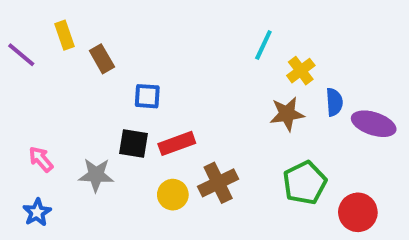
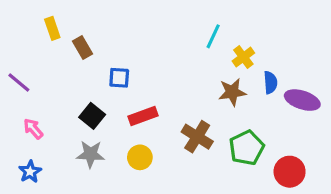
purple line: (21, 55) -> (19, 83), moved
black square: (133, 143) -> (92, 116), moved, turned 30
gray star: (96, 175) -> (91, 154), moved
brown cross: (218, 183) -> (197, 137), moved, turned -32

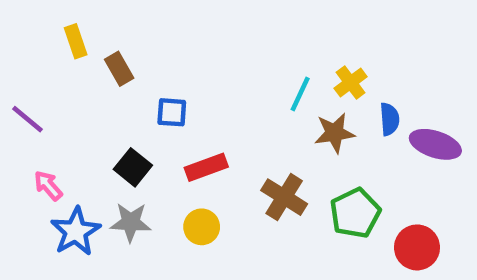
cyan line: (213, 36) -> (300, 94), moved
blue star: (30, 172) -> (76, 231), moved, size x1.5

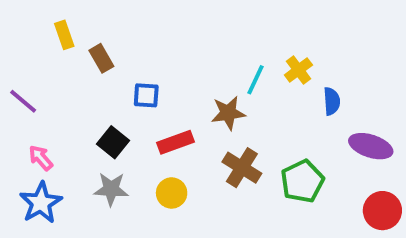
brown star: (335, 133) -> (228, 113), moved
purple ellipse: (435, 144) -> (371, 146), moved
blue star: (76, 231) -> (41, 203), moved
red circle: (417, 247) -> (382, 211), moved

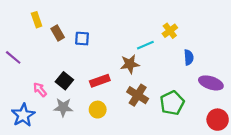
yellow cross: (298, 70) -> (170, 31), moved
cyan line: (256, 80) -> (145, 45), turned 42
blue square: (146, 95) -> (82, 39), moved
pink arrow: (41, 158) -> (40, 90), moved

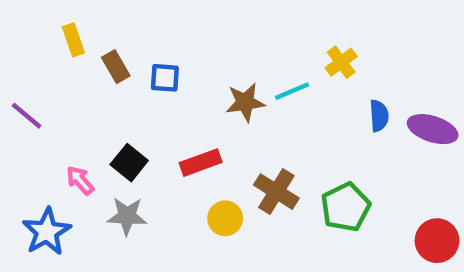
brown star: (130, 64) -> (245, 102), moved
purple ellipse: (211, 83) -> (433, 129), moved
yellow circle: (98, 110) -> (225, 218), moved

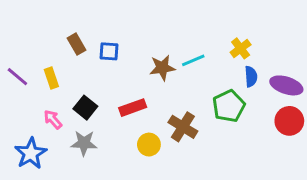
yellow rectangle: (73, 40) -> (51, 78), moved
yellow cross: (341, 62) -> (241, 48), moved
green pentagon: (346, 207) -> (229, 106), moved
red circle: (437, 241) -> (289, 121), moved

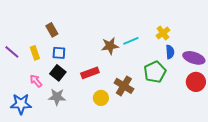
blue square: (109, 51) -> (59, 53), moved
blue star: (31, 153) -> (21, 104), turned 30

